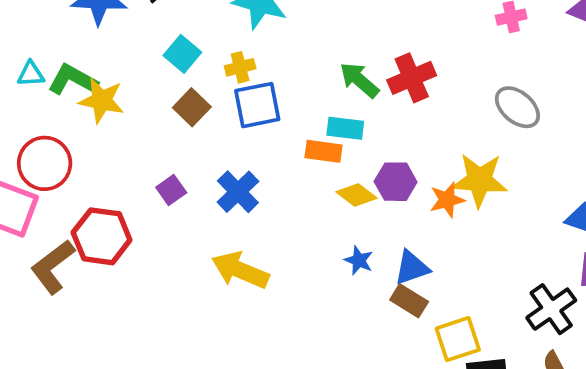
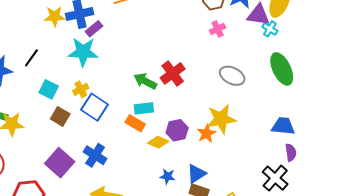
blue square: (257, 105) -> (94, 107), turned -32
orange rectangle: (323, 151) -> (135, 123), turned 36
purple square: (171, 190) -> (60, 163), size x1.8

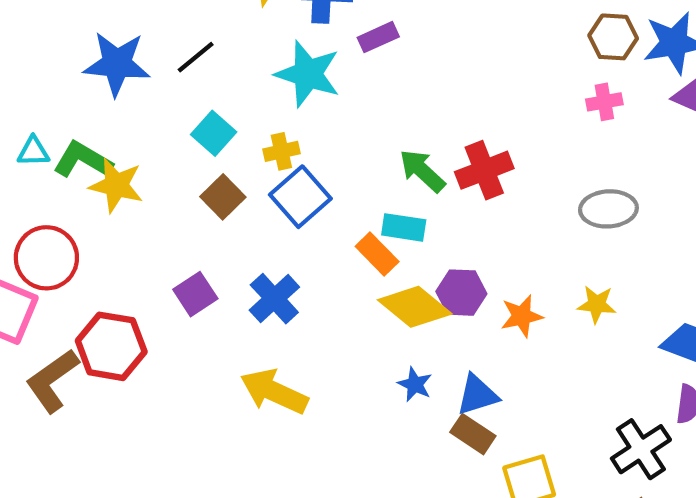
purple rectangle: (94, 29) -> (378, 37), moved
gray ellipse: (232, 76) -> (608, 209), turned -45
yellow star: (221, 119) -> (597, 304), moved, size x0.6
yellow diamond: (158, 142) -> (415, 307), size x1.5
purple square: (60, 163) -> (195, 294), size x0.7

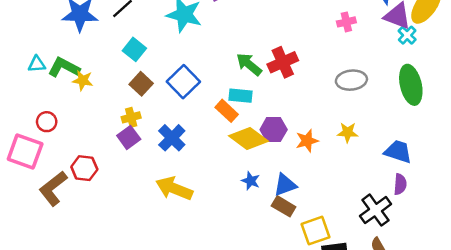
yellow cross: (281, 151) -> (131, 117), moved
yellow star: (116, 185) -> (83, 80), size x0.7
red circle: (46, 258) -> (47, 122), size x0.6
red hexagon: (111, 346) -> (84, 168), size x0.7

